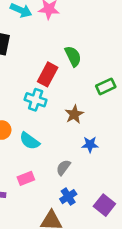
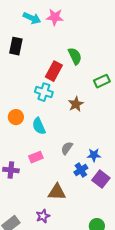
cyan semicircle: (30, 141) -> (39, 126), turned 30
blue star: (90, 145) -> (94, 155), moved
blue cross: (68, 197) -> (81, 170), moved

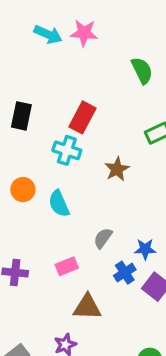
black rectangle: (16, 46) -> (21, 116), moved
green semicircle: (75, 56) -> (142, 70), moved
pink rectangle: (36, 157) -> (67, 266), moved

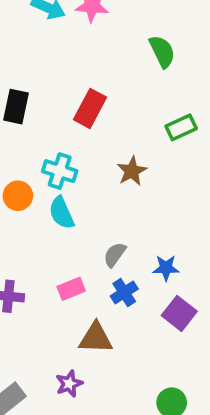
cyan cross: (67, 150) -> (60, 171), moved
blue cross: (125, 273) -> (124, 293), moved

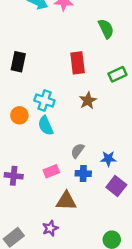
red rectangle: (90, 108) -> (78, 63), moved, turned -35
blue cross: (124, 293) -> (83, 173), turned 35

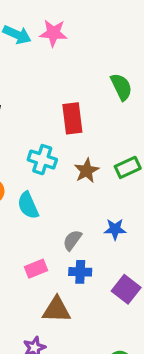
green semicircle: (106, 29) -> (121, 87), moved
green rectangle: (117, 74) -> (128, 167), moved
cyan cross: (44, 101) -> (42, 160), moved
blue star: (108, 159) -> (115, 229), moved

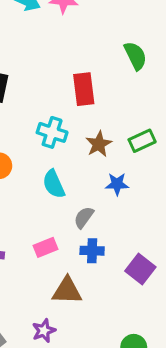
cyan semicircle: (28, 205) -> (54, 184), moved
blue star: (115, 229) -> (117, 184), moved

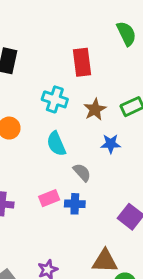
gray semicircle: (84, 217) -> (82, 172), turned 102
blue cross: (92, 251) -> (75, 204), moved
brown triangle: (67, 291) -> (105, 261), moved

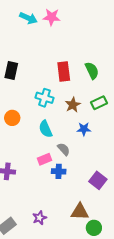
green semicircle: (126, 34) -> (92, 71), moved
pink rectangle: (49, 198) -> (45, 159), moved

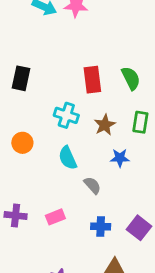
green rectangle: (99, 103) -> (140, 122), turned -56
pink rectangle: (45, 159) -> (55, 217), moved
blue cross: (59, 171) -> (101, 226), moved

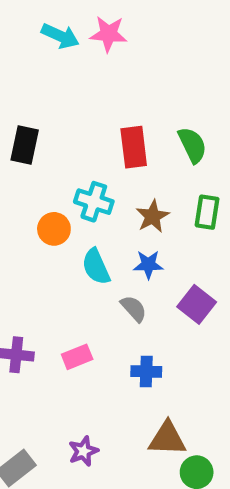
orange circle: (22, 143) -> (54, 229), moved
blue star: (120, 158) -> (148, 265), moved
purple square: (139, 228) -> (197, 304), moved

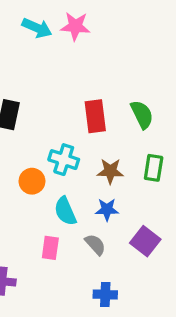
brown star: (153, 216) -> (110, 171), turned 30
pink rectangle: (77, 357) -> (50, 248), moved, turned -60

